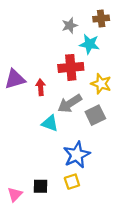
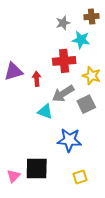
blue star: (77, 155) -> (69, 140), turned 30
yellow square: (72, 182) -> (80, 177), moved
black square: (41, 186) -> (37, 169), size x1.6

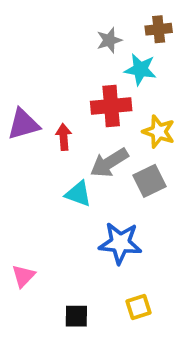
black square: (37, 169) -> (76, 316), moved, size x0.6
pink triangle: (13, 176) -> (23, 276), moved

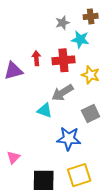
red arrow: (64, 137) -> (36, 58), moved
gray square: (149, 181) -> (91, 114), moved
yellow square: (139, 307) -> (79, 175), size x1.6
black square: (76, 316) -> (44, 180), size x1.6

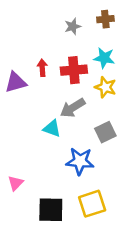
cyan star: (80, 39) -> (104, 58), moved

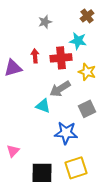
brown cross: (105, 19) -> (87, 16), turned -32
gray star: (73, 26) -> (45, 22), moved
cyan star: (104, 58) -> (78, 41), moved

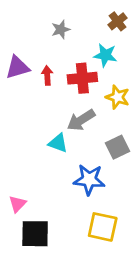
purple triangle: (13, 68) -> (17, 67), moved
yellow square: (76, 168) -> (103, 227), turned 30
black square: (42, 173) -> (35, 234), moved

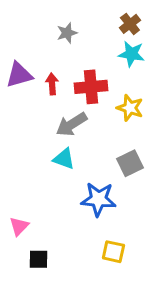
cyan star: (105, 55) -> (131, 54), moved
gray arrow: (81, 120) -> (72, 124), moved
yellow square: (103, 227) -> (113, 252), size x0.7
black square: (35, 234) -> (39, 259), size x0.6

